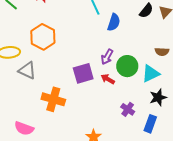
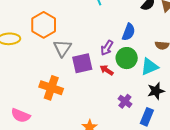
blue semicircle: (114, 22) -> (129, 32), moved
gray triangle: (27, 70) -> (62, 48), moved, turned 36

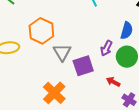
red arrow: (107, 70) -> (113, 82), moved
orange cross: (51, 88) -> (54, 93), turned 30

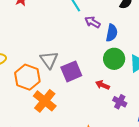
orange hexagon: (41, 31) -> (27, 77), moved
purple arrow: (106, 48) -> (93, 22), moved, turned 98

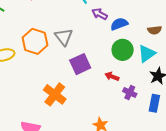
blue semicircle: (112, 33) -> (119, 24), turned -120
gray triangle: (49, 60) -> (64, 37), moved
orange hexagon: (27, 77) -> (35, 41), moved

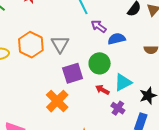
green circle: (123, 50) -> (100, 63), moved
cyan triangle: (147, 54) -> (123, 82), moved
orange cross: (55, 94) -> (57, 101), moved

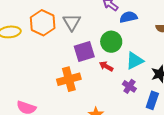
red arrow: (102, 90) -> (106, 66), moved
orange cross: (57, 101) -> (69, 79), turned 30

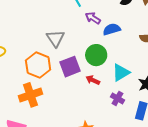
orange hexagon: (43, 23) -> (38, 65), moved
orange cross: (69, 79) -> (30, 95), moved

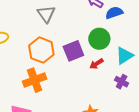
gray triangle: (55, 38) -> (46, 14), moved
red arrow: (93, 80) -> (96, 64), turned -56

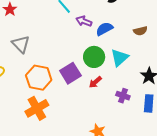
gray triangle: (46, 14) -> (21, 44), moved
cyan triangle: (124, 56) -> (120, 58), moved

